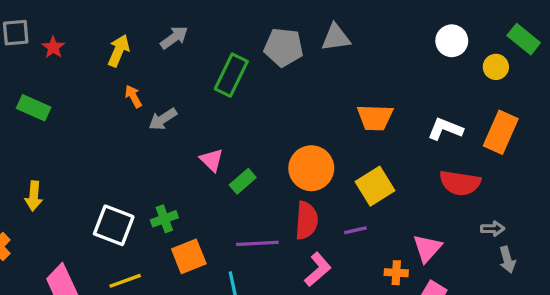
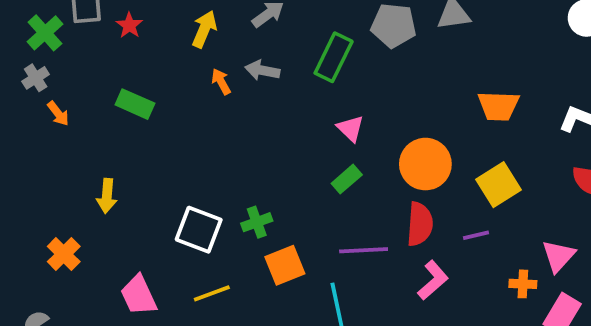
green rectangle: (34, 108) -> (135, 104), moved
gray arrow: (163, 119) -> (262, 70), moved, turned 44
pink triangle: (212, 160) -> (350, 128), moved

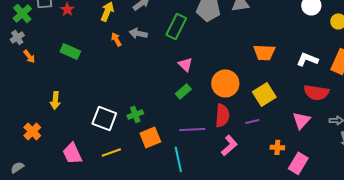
pink triangle: (558, 256) -> (301, 120), moved

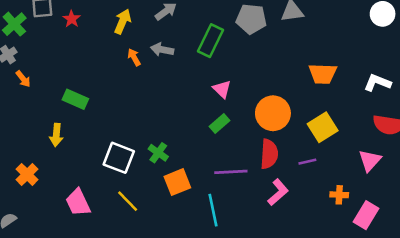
green rectangle: (70, 51) -> (75, 99), moved
green cross: (135, 114) -> (158, 153), turned -35
yellow line: (111, 152) -> (128, 201), turned 66

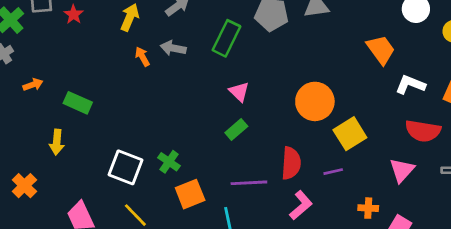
orange trapezoid: (323, 74) -> (381, 50), moved, turned -128
orange arrow: (23, 79) -> (33, 85), moved, turned -72
orange circle: (273, 113) -> (315, 101), moved

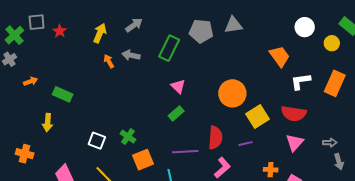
white L-shape: (410, 85) -> (301, 81), turned -30
red semicircle: (423, 131) -> (294, 113), moved
white square: (125, 167) -> (97, 141), size x0.7
orange cross: (24, 186) -> (25, 154), turned -30

